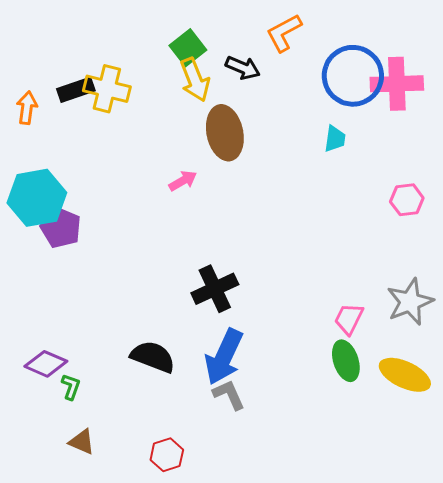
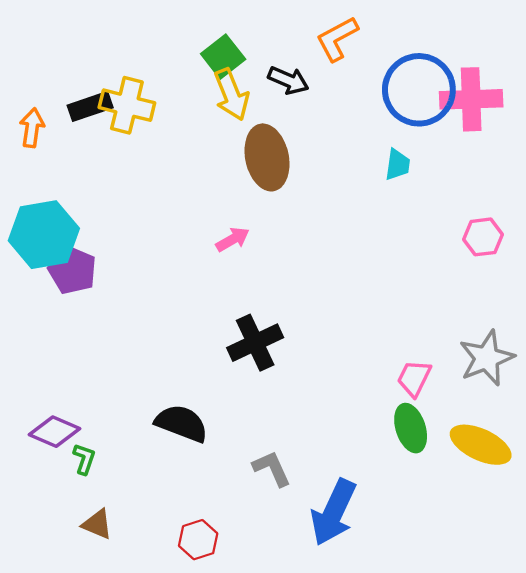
pink arrow: (183, 181) -> (233, 239), moved
blue arrow: (224, 357) -> (333, 512), moved

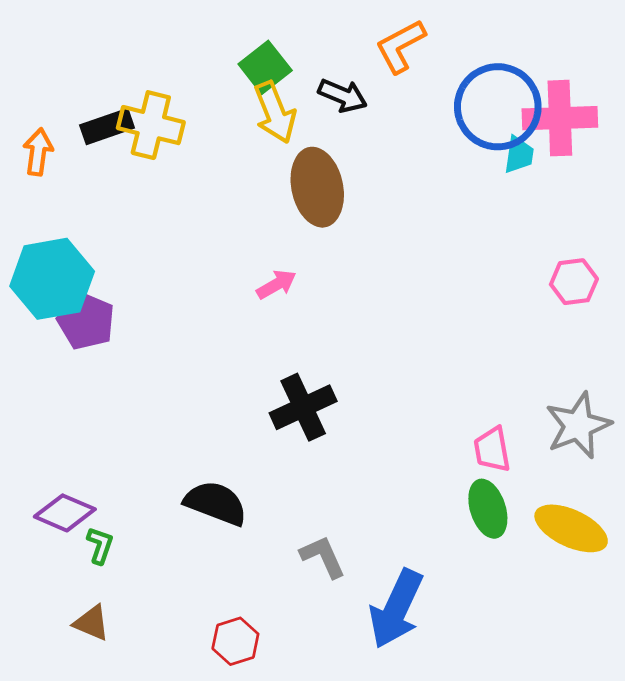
cyan trapezoid: (398, 165) -> (519, 155), moved
pink trapezoid: (414, 378) -> (492, 449), turned -36
brown triangle: (97, 524) -> (92, 623), moved

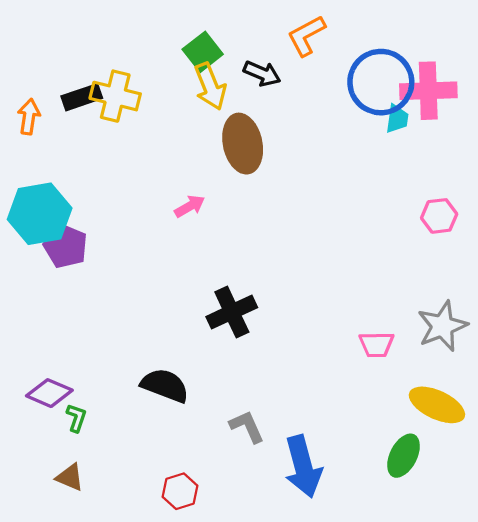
pink arrow: (276, 284) -> (190, 206), moved
pink trapezoid: (492, 449) -> (377, 344), turned -81
green ellipse: (488, 509) -> (404, 456), moved, turned 45
blue arrow: (396, 609) -> (303, 466), turned -40

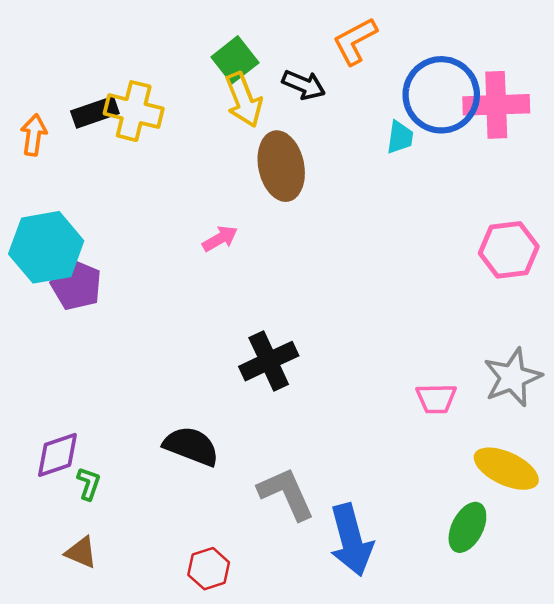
cyan trapezoid: (397, 119) -> (400, 137), moved
pink hexagon: (439, 216) -> (509, 250), size x1.4
purple diamond: (49, 393) -> (57, 455), turned -42
gray L-shape: (247, 426) -> (286, 494), size x1.4

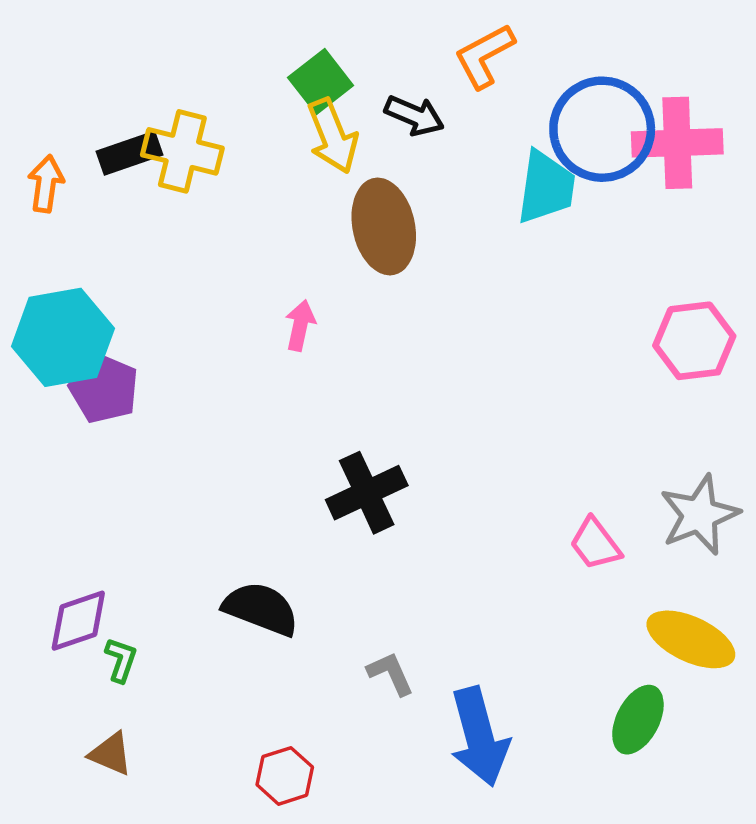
cyan trapezoid: (400, 137) -> (546, 187), size x1.6
pink arrow: (220, 239) -> (300, 325), turned -48
pink trapezoid: (436, 399) -> (595, 544), turned 54
gray L-shape: (286, 494) -> (391, 674), size x0.6

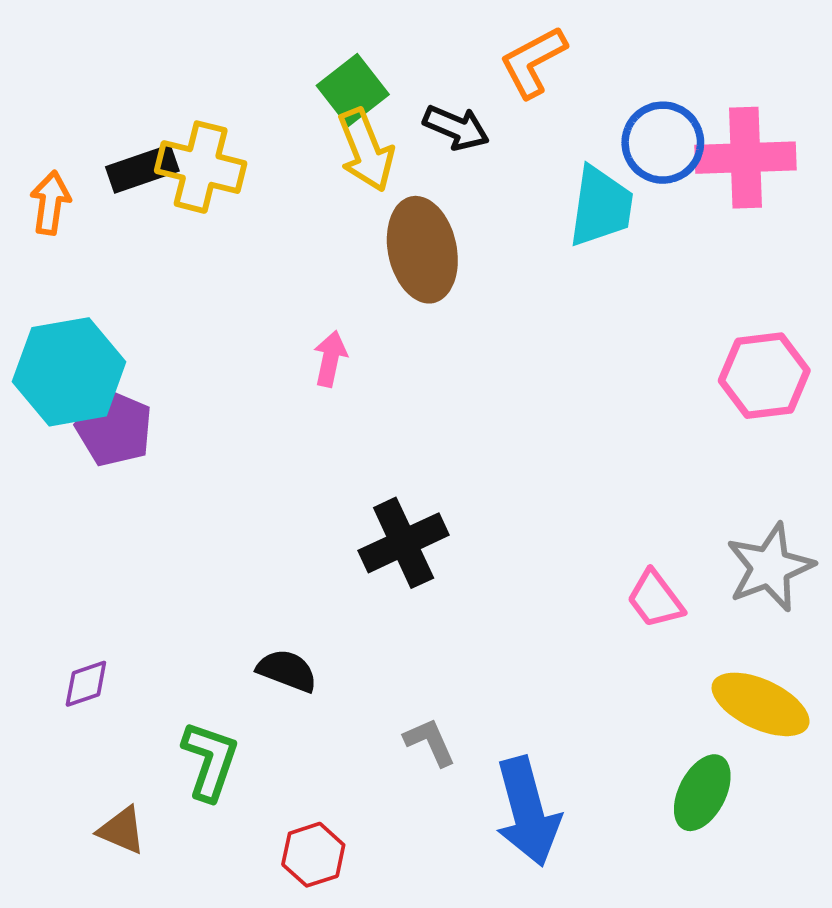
blue circle: (602, 129) -> (663, 143), size x0.7
black semicircle: (261, 609) -> (287, 671), size x0.7
purple diamond: (78, 621) -> (86, 684), size x0.7
green L-shape: (121, 660) -> (210, 761), moved, size x1.6

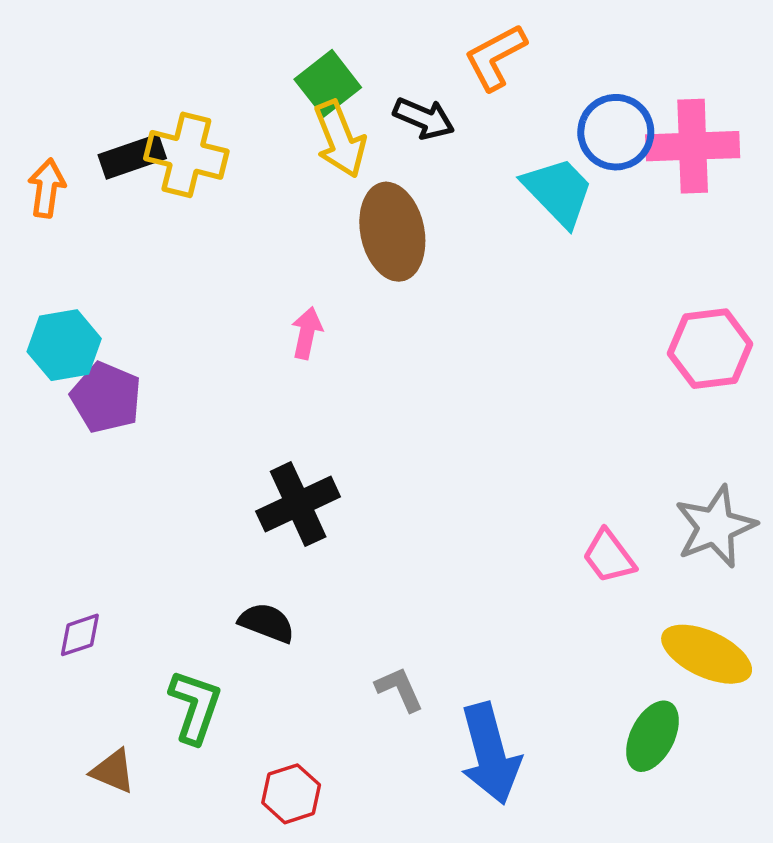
cyan trapezoid: (601, 206) -> (558, 192), turned -52
cyan hexagon: (69, 372) -> (64, 345), size x0.7
black cross: (404, 543) -> (298, 504), moved

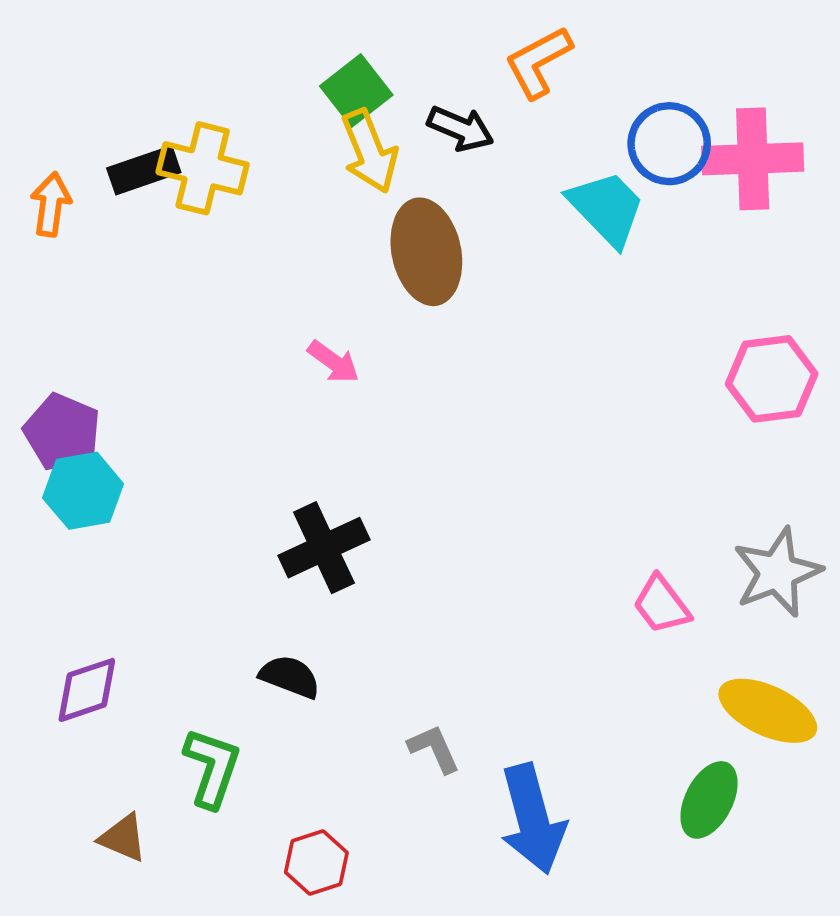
pink arrow: (307, 333) -> (333, 362), turned 114
cyan hexagon: (64, 345) -> (83, 491), moved
purple pentagon: (106, 398) -> (62, 432), moved
purple diamond: (80, 635) -> (87, 690), size x1.4

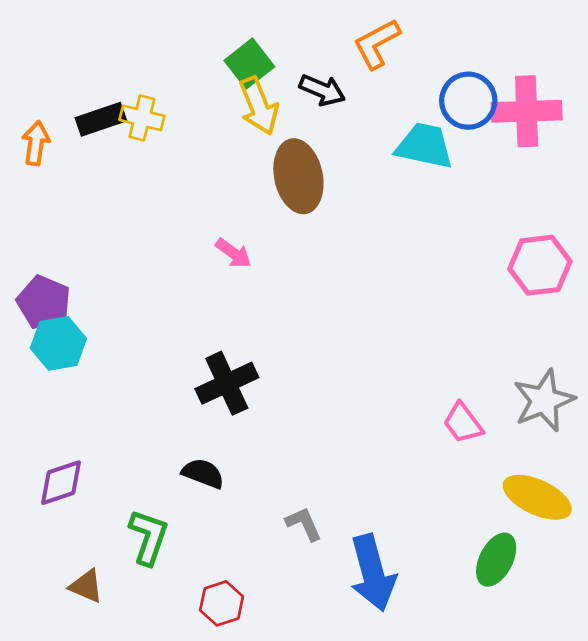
yellow cross: (203, 168) -> (142, 118), size x0.7
cyan trapezoid: (607, 208) -> (424, 146), turned -34

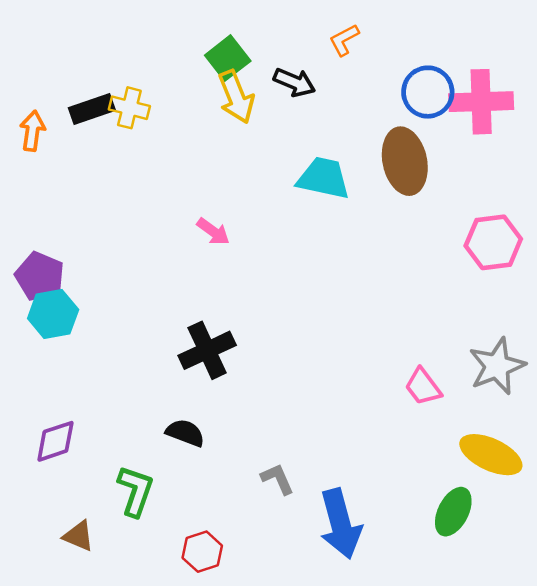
orange L-shape: (377, 44) -> (344, 40), size x0.7
cyan trapezoid: (424, 146) -> (324, 178), moved
brown ellipse: (298, 176) -> (405, 161), moved

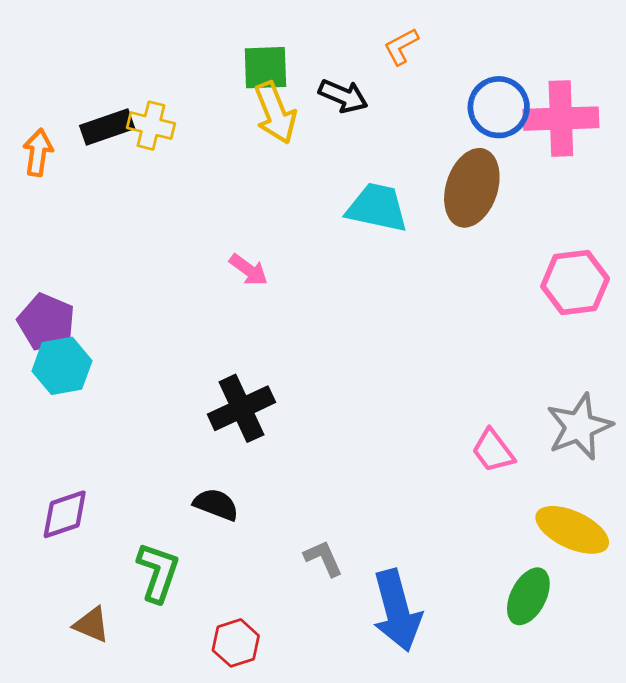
green square: (228, 58) -> (265, 68), turned 36
brown ellipse: (405, 161) -> (472, 188), turned 30

